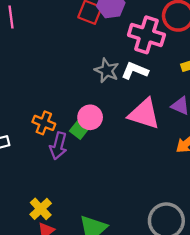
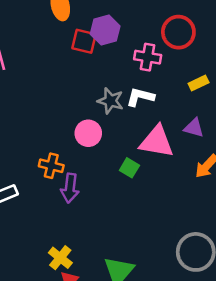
pink cross: (146, 35) -> (148, 57), size x0.7
pink circle: (90, 117) -> (88, 133), moved
green square: (79, 130) -> (129, 168), moved

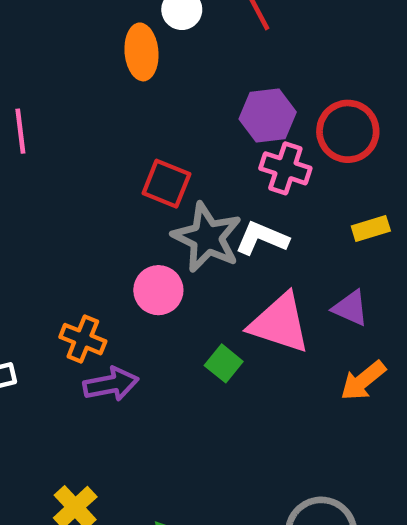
purple hexagon: (105, 30) -> (268, 115), moved
red square: (84, 41) -> (166, 184), moved
gray star: (110, 101) -> (207, 237), size x1.4
purple arrow: (70, 188) -> (111, 384), turned -116

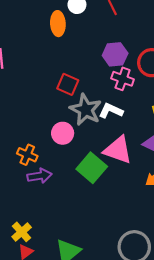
green square: (224, 363) -> (92, 168), size x1.8

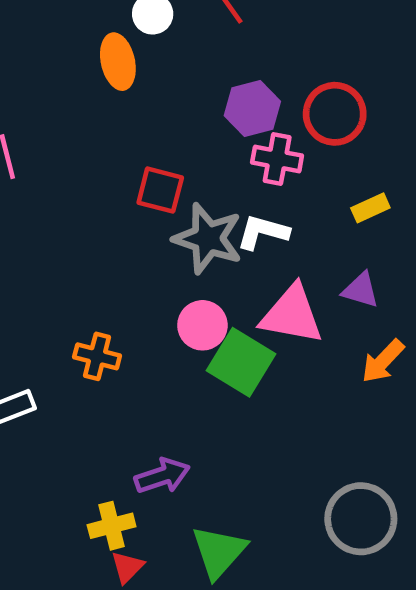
pink circle: (63, 133) -> (202, 325), moved
purple arrow: (40, 176) -> (162, 476), moved
yellow cross: (22, 232) -> (112, 526), turned 36

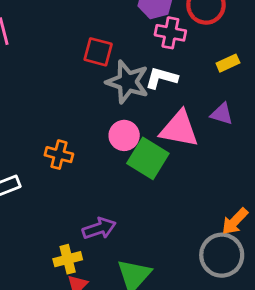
orange arrow: (383, 361) -> (235, 221), moved

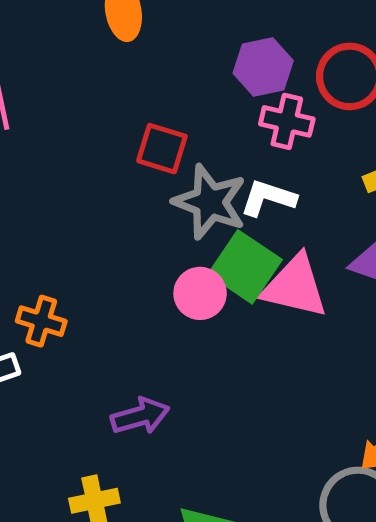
orange cross: (59, 155) -> (41, 321), moved
green square: (148, 158) -> (245, 267), moved
purple arrow: (99, 228) -> (140, 416), moved

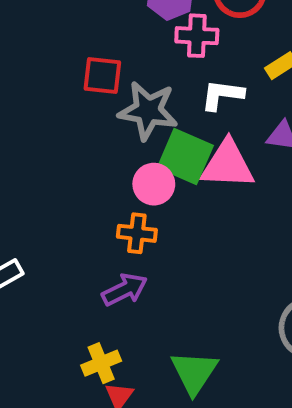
white L-shape: (268, 198) -> (222, 95), moved
orange cross: (41, 321) -> (137, 233), moved

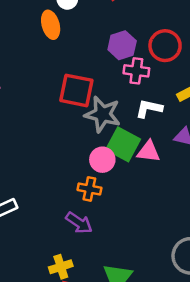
red square: (102, 76) -> (76, 90), size x1.4
pink triangle: (227, 165) -> (149, 152), size x0.7
purple arrow: (125, 290) -> (79, 223), turned 56

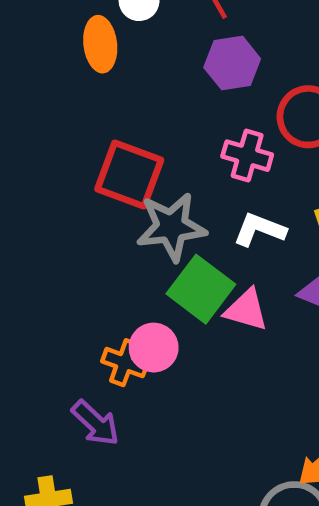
purple hexagon: (122, 45) -> (232, 63), moved
gray star: (103, 114) -> (171, 227), turned -30
pink circle: (102, 160) -> (154, 348), moved

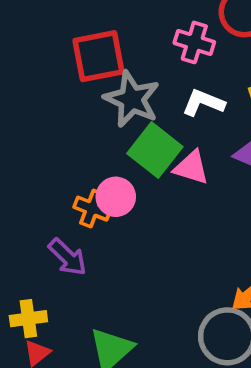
red square: (129, 175) -> (98, 56), turned -32
gray star: (171, 227) -> (132, 99), turned 30

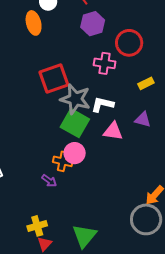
white L-shape: (203, 103) -> (102, 104), moved
green square: (155, 150) -> (75, 123), moved
purple arrow: (68, 257) -> (49, 181), moved, size x0.7

